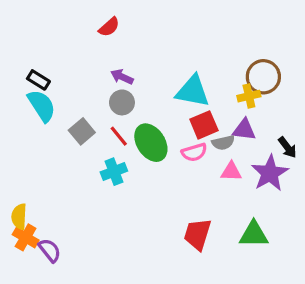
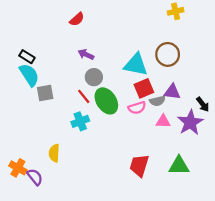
brown circle: (263, 77) -> (168, 54), moved
yellow cross: (249, 96) -> (176, 11), moved
gray circle: (122, 102) -> (94, 77), moved
gray square: (82, 131) -> (45, 93), moved, turned 30
yellow semicircle: (19, 217) -> (54, 153), moved

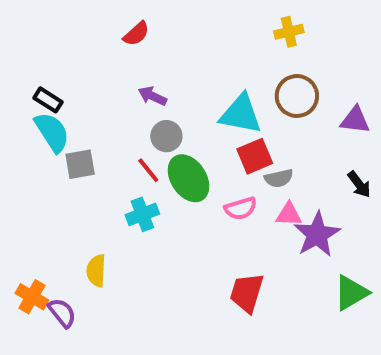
yellow cross: (176, 11) -> (289, 32), moved
purple triangle: (172, 92) -> (355, 120), moved
pink semicircle: (137, 108) -> (241, 208), moved
purple star: (190, 122) -> (317, 234), moved
green triangle: (179, 166) -> (351, 293), moved, turned -30

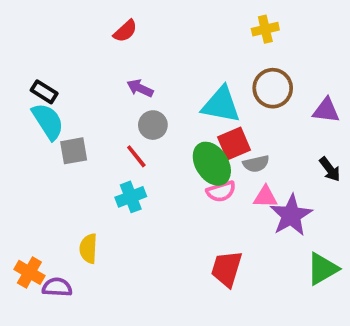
green ellipse: (188, 178) -> (212, 164), moved
purple semicircle: (62, 313) -> (57, 287), turned -48

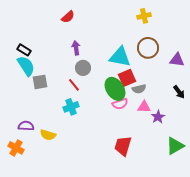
purple arrow: (140, 88) -> (76, 48), turned 56
purple star: (291, 215) -> (158, 117), size x0.6
yellow semicircle: (88, 248) -> (48, 135), turned -77
purple semicircle: (57, 287) -> (26, 126), moved

